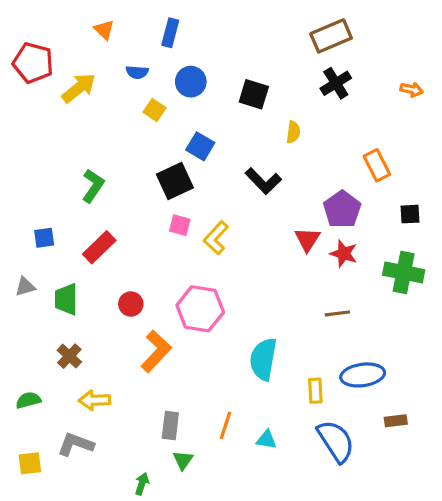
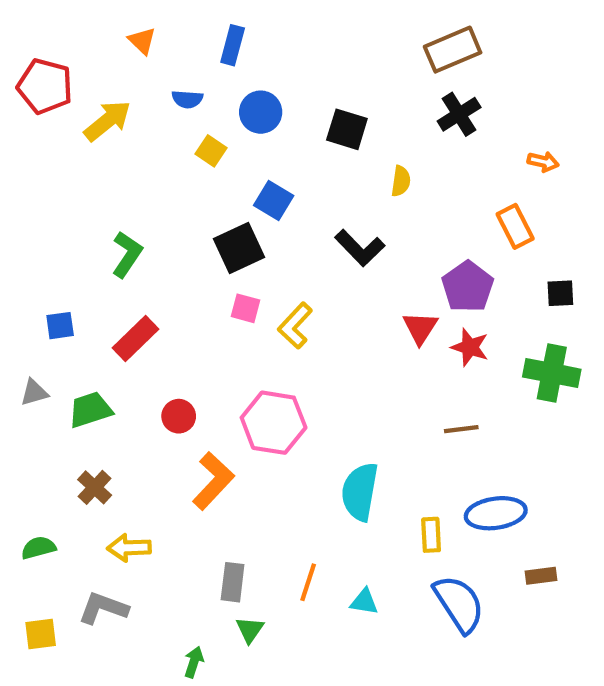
orange arrow: (412, 90) -> (543, 162), moved
green trapezoid: (66, 299) -> (90, 410), turned 72

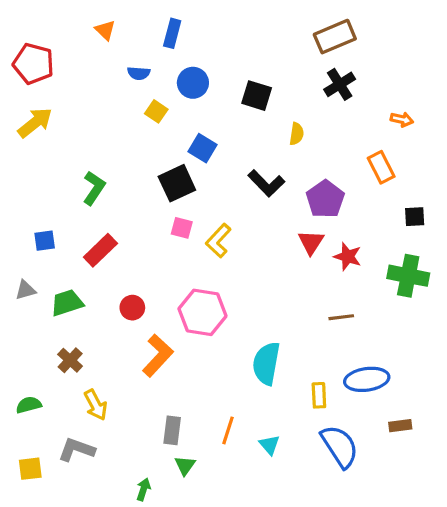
yellow arrow: (108, 121) -> (35, 123), moved
purple pentagon: (468, 287) -> (325, 199), moved
yellow arrow: (129, 548) -> (96, 405), turned -116
cyan triangle: (364, 602) -> (269, 445), turned 40

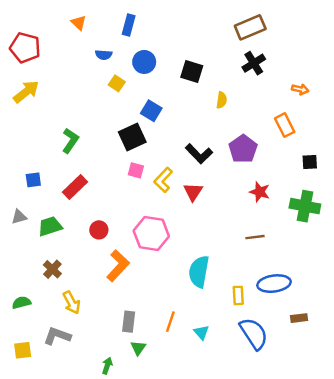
black L-shape: (266, 183) -> (199, 154), moved
red triangle: (311, 242) -> (193, 192), moved

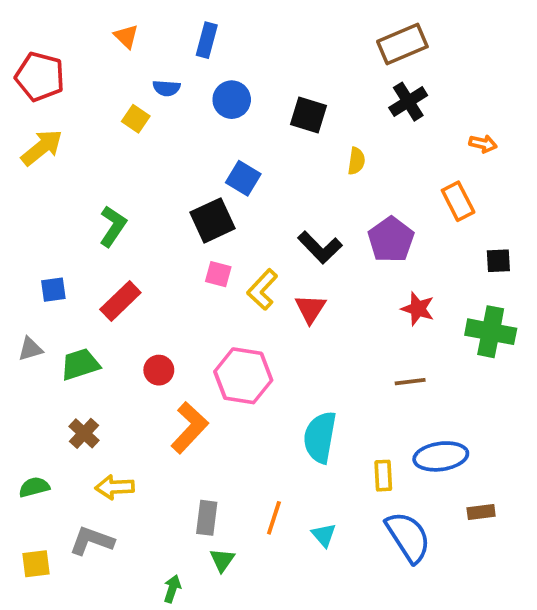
yellow square: (117, 83) -> (136, 119), moved
yellow arrow: (71, 303) -> (115, 487), turned 115

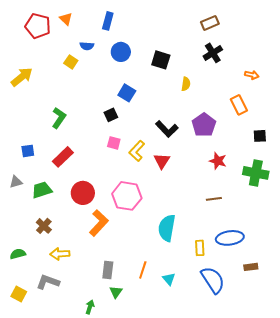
brown rectangle: (402, 44) -> (210, 23), size x0.7
red pentagon: (40, 77) -> (38, 26), moved
black square: (213, 220) -> (111, 115), size x0.6
red circle: (159, 370) -> (83, 193), size x1.5
yellow square: (36, 564) -> (19, 294), turned 35

